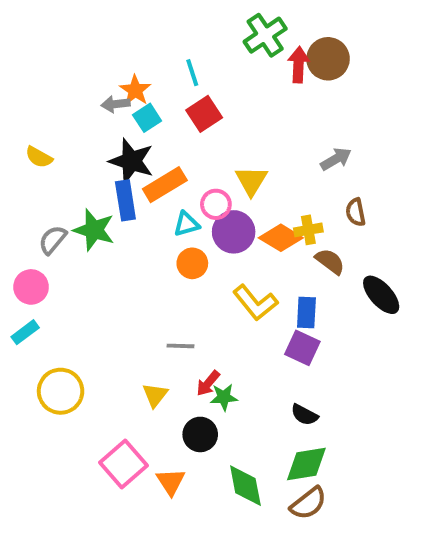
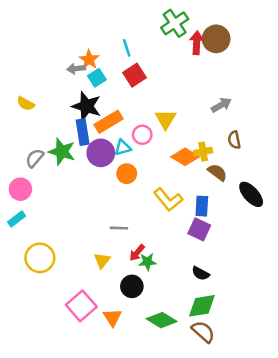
purple circle: (234, 232) -> (101, 153), moved
green diamond: (245, 486) -> (162, 320), turned -48
brown semicircle: (308, 503) -> (203, 332), turned -100

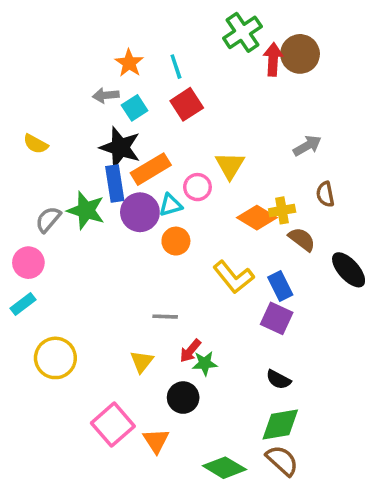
orange star: (89, 60) -> (129, 63), moved
blue rectangle: (202, 206) -> (280, 286), turned -30
green diamond: (162, 320) -> (224, 468), moved

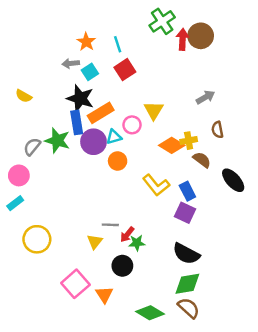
gray line: (165, 317) -> (110, 225), moved
black semicircle: (278, 380) -> (186, 254), size x1.6

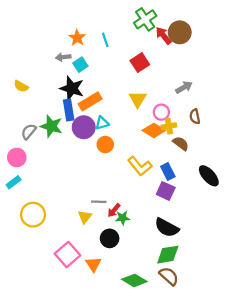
red arrow: (183, 39) -> (164, 36), turned -42
red square: (125, 70) -> (140, 63), moved
pink circle: (132, 125) -> (161, 112), moved
black ellipse: (233, 180) -> (209, 176), moved

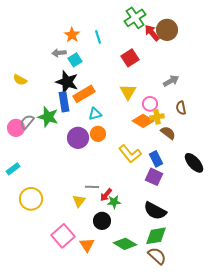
purple circle: (84, 127) -> (78, 138), moved
pink circle: (17, 157) -> (16, 128), moved
green diamond: (134, 280) -> (125, 244), moved

